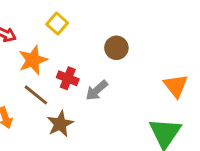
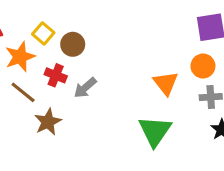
yellow square: (57, 24) -> (43, 33), moved
brown circle: (116, 48) -> (73, 44), moved

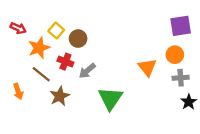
green triangle: (155, 131) -> (110, 98), moved

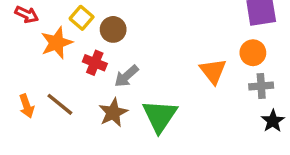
brown line: (41, 74) -> (60, 104), moved
brown star: (60, 96) -> (113, 113), moved

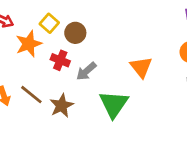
orange triangle: (213, 71) -> (141, 67), moved
brown star: (113, 113) -> (62, 106), moved

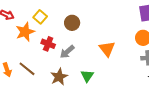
brown circle: (75, 33) -> (72, 23), moved
green triangle: (114, 104) -> (87, 76), size x0.6
brown star: (62, 106) -> (59, 77), moved

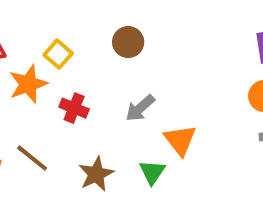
brown circle: (72, 23) -> (128, 42), moved
orange triangle: (107, 49) -> (180, 140), moved
gray arrow: (67, 52) -> (140, 108), moved

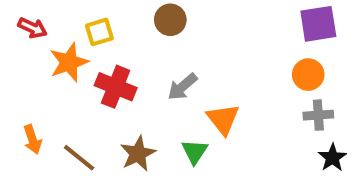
yellow square: (58, 54) -> (99, 32), turned 32
red cross: (74, 108) -> (116, 87), size x1.4
brown line: (32, 158) -> (79, 158), moved

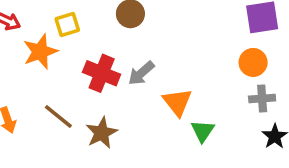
red cross: (116, 87) -> (102, 73), moved
green triangle: (195, 152) -> (203, 131), moved
brown line: (79, 158) -> (58, 117), moved

